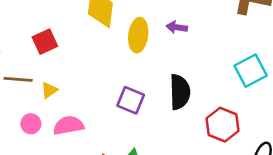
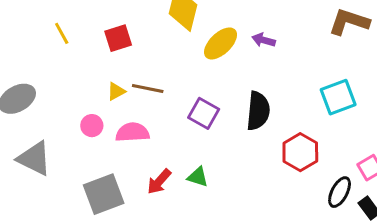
yellow ellipse: (138, 35) -> (221, 43), turned 32
brown line: (18, 79) -> (148, 89), moved

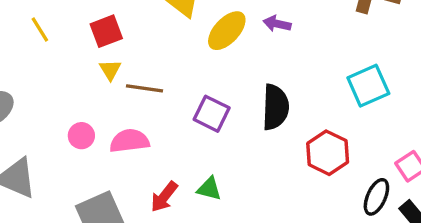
yellow triangle: (116, 91) -> (110, 70), moved, turned -30

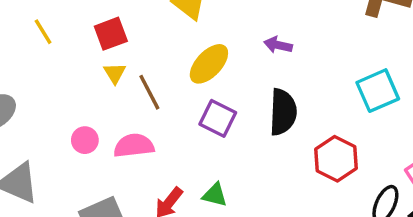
purple arrow: (277, 24) -> (278, 45), moved
yellow ellipse: (227, 31) -> (209, 64), moved
brown line: (144, 88) -> (149, 92), turned 54

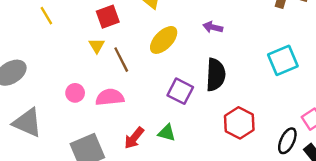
red square: (111, 34) -> (108, 17), moved
purple square: (218, 118) -> (180, 91), moved
red hexagon: (336, 159) -> (239, 123), moved

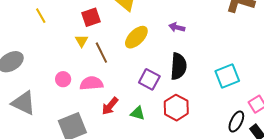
cyan square: (283, 60) -> (227, 76), moved
red hexagon: (239, 123) -> (176, 108), moved
red arrow: (134, 138) -> (110, 106), moved

